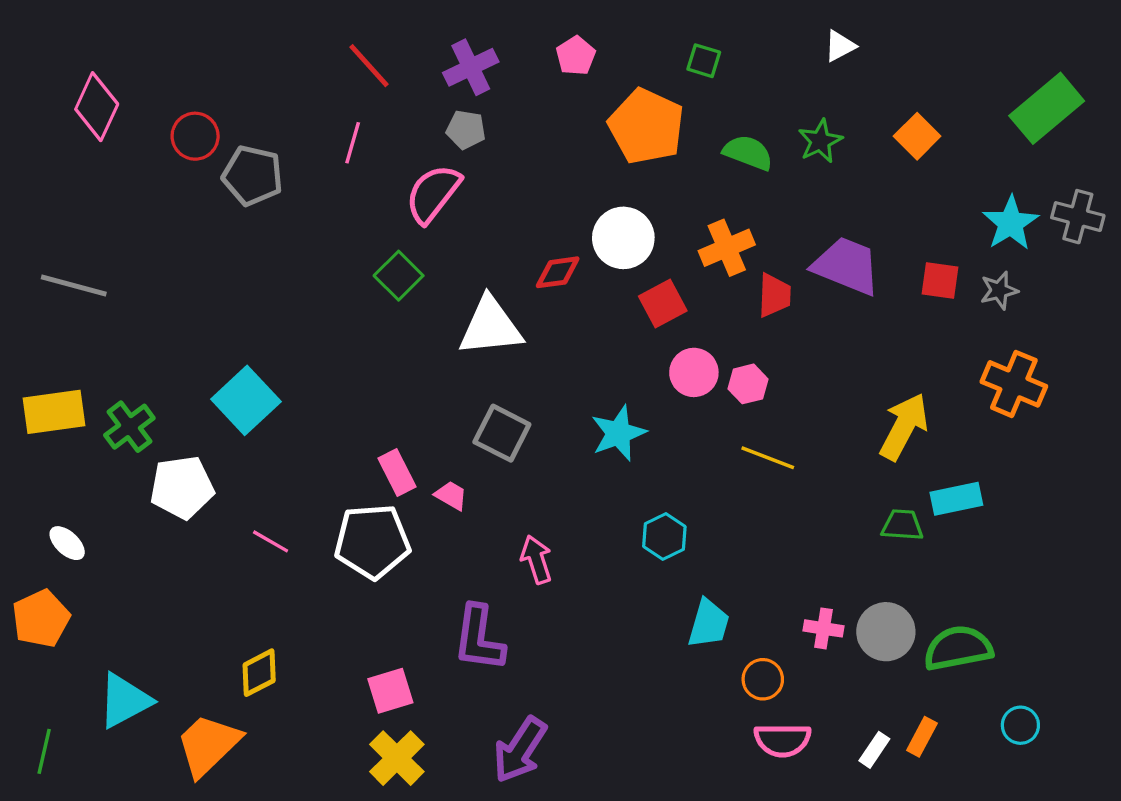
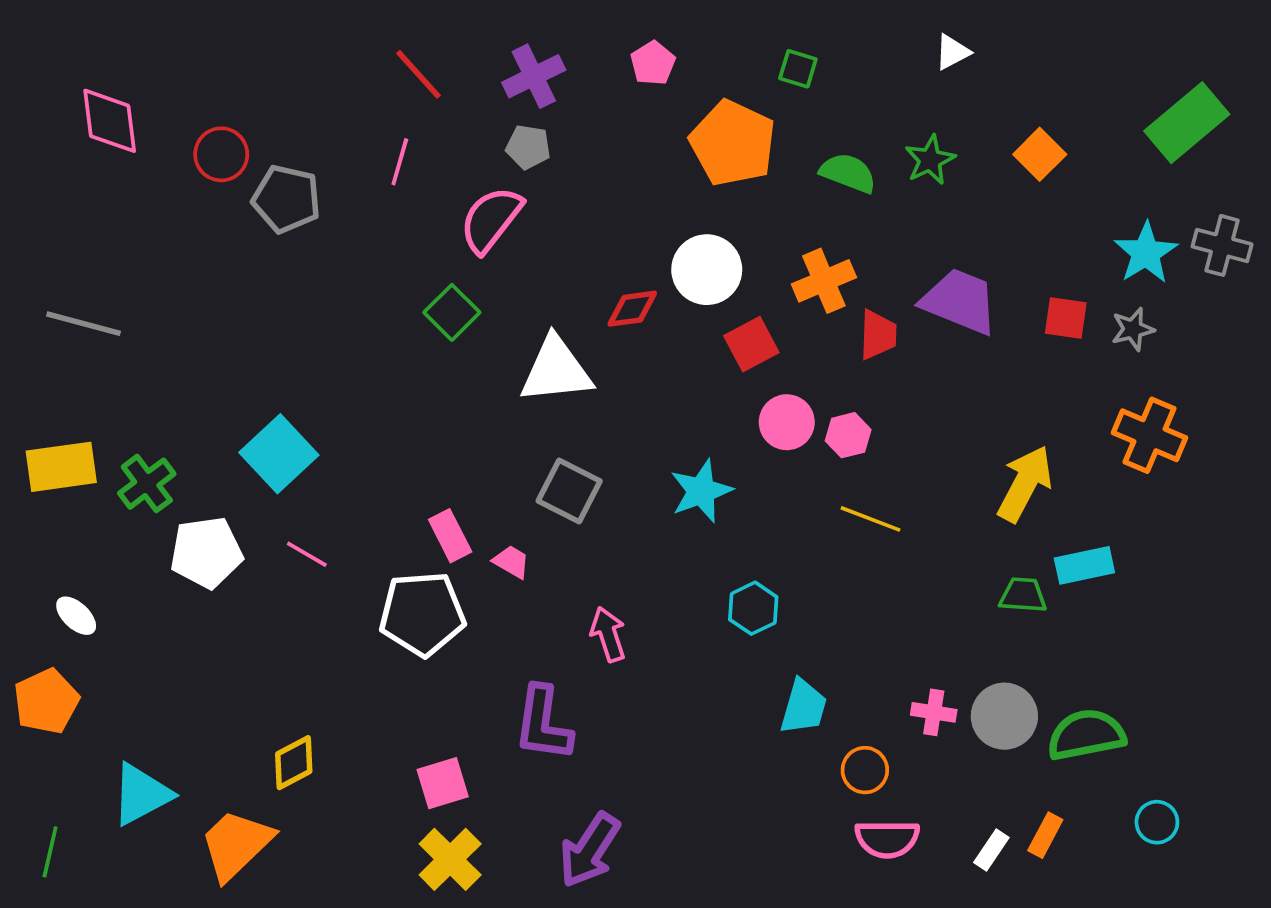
pink diamond: (97, 107) -> (110, 121), turned -32
pink line: (271, 541) -> (307, 554), moved

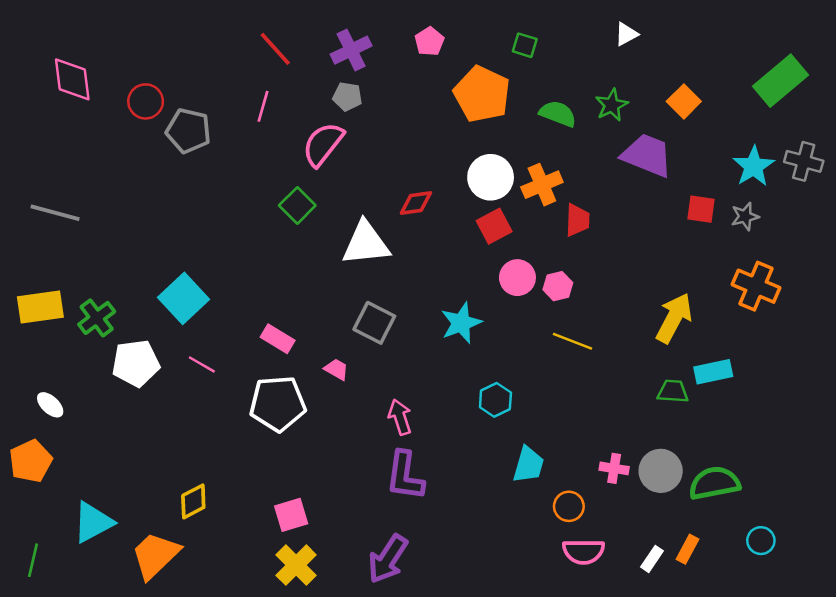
white circle: (707, 270) -> (491, 177), moved
purple trapezoid: (960, 301) -> (647, 155), moved
pink rectangle: (450, 536) -> (278, 339), moved, turned -32
purple L-shape: (543, 724) -> (405, 476), moved

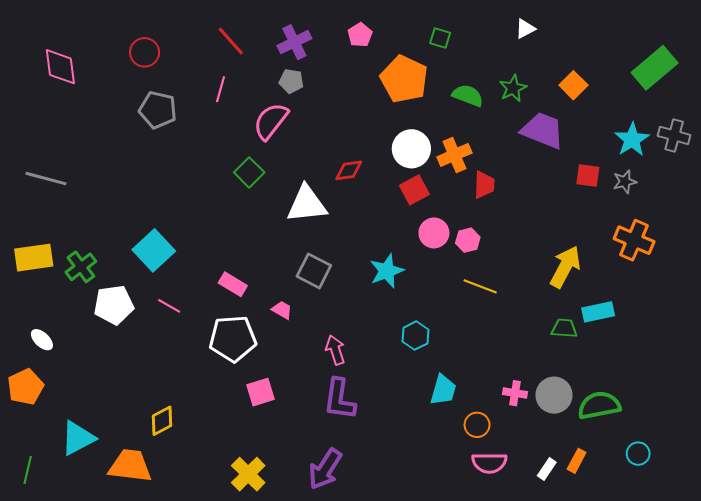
red circle: (146, 101) -> (145, 52), moved
pink square: (291, 515) -> (261, 392), moved
orange trapezoid: (155, 555) -> (130, 466), turned 51

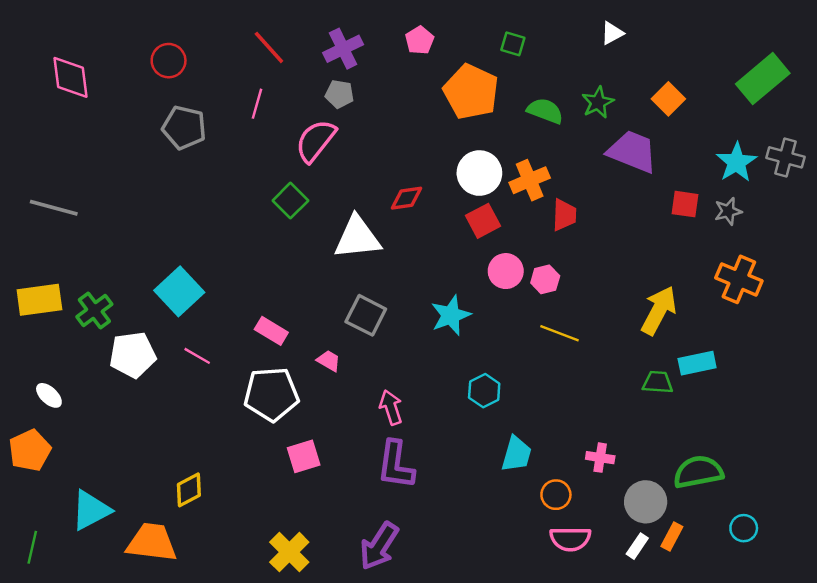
gray circle: (554, 395) -> (646, 502), moved

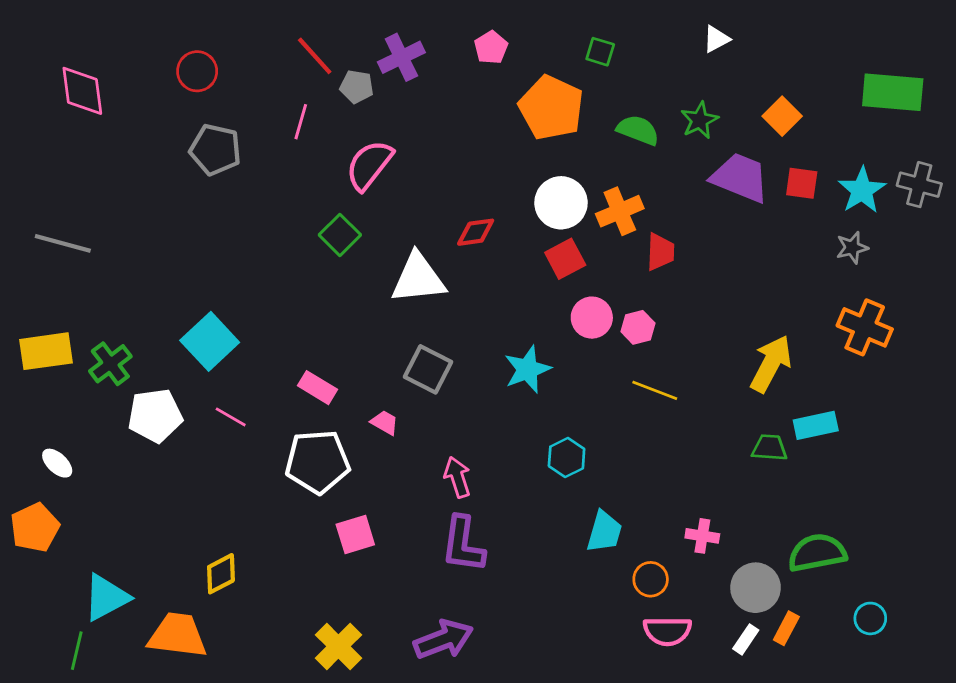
green rectangle: (763, 79) -> (893, 92), turned 45
gray pentagon: (340, 94) -> (357, 87), moved
red square: (685, 204) -> (802, 183), moved
purple arrow: (379, 546) -> (443, 639), turned -144
green line: (32, 547) -> (77, 651), moved

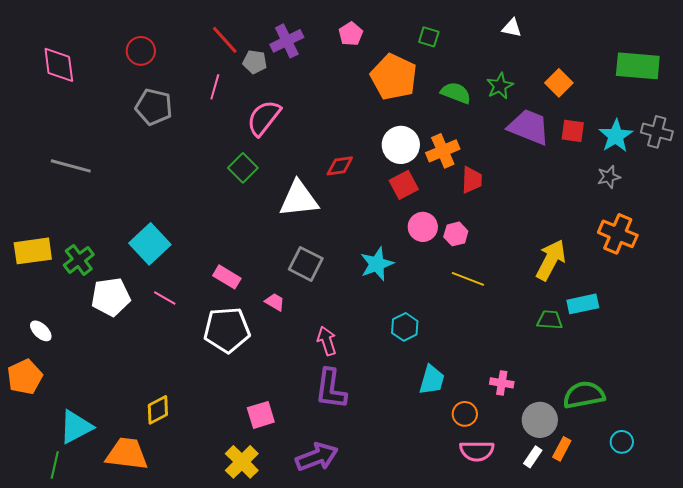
white triangle: (716, 39) -> (512, 28), turned 40
gray line: (63, 243) -> (71, 166), moved
pink square: (355, 534) -> (261, 415), moved

